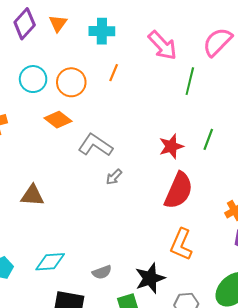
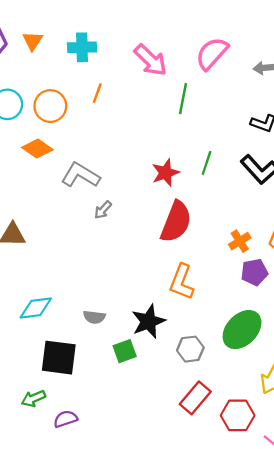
gray semicircle: (102, 272) -> (94, 317), turned 30

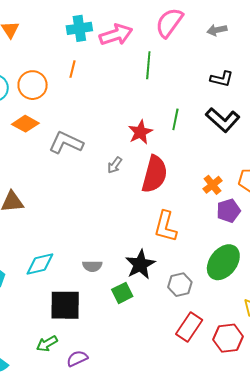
cyan cross: (82, 47) -> (79, 28), moved
pink arrow: (151, 60) -> (116, 35), turned -56
gray arrow: (103, 210) -> (115, 165), moved

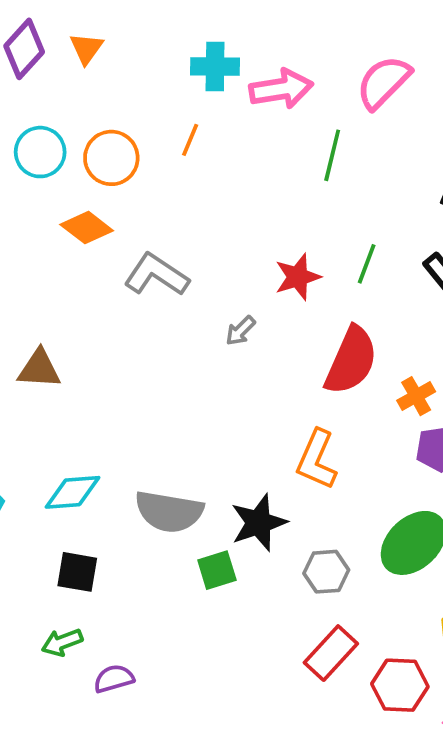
red semicircle: (155, 174) -> (351, 361), moved
gray semicircle: (92, 266) -> (169, 512), size x1.8
black square: (65, 305) -> (77, 572), moved, size x0.7

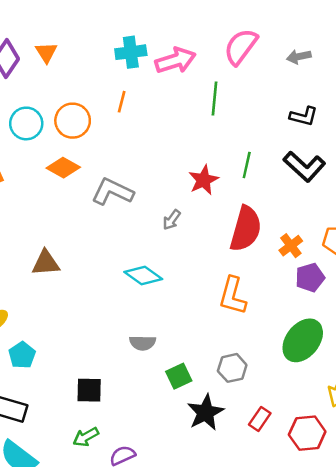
cyan diamond: (73, 492) -> (143, 275), moved, turned 48
gray semicircle: (169, 512) -> (142, 343), size x0.6
black star: (259, 523) -> (206, 412), moved
gray hexagon: (326, 572) -> (232, 368), moved
red rectangle: (331, 653) -> (260, 419), size x0.7

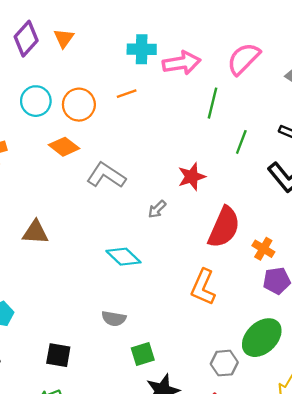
orange line: (122, 102) -> (127, 94), turned 48
green line: (247, 165) -> (241, 142), moved
orange cross: (291, 246) -> (263, 249), turned -30
gray hexagon: (232, 368) -> (224, 363), moved

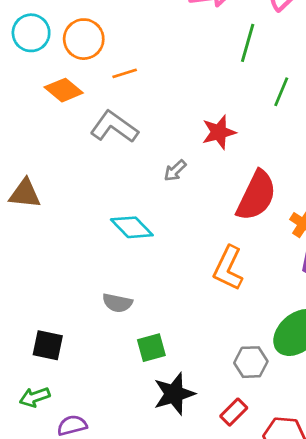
orange line: (127, 94) -> (125, 73), moved

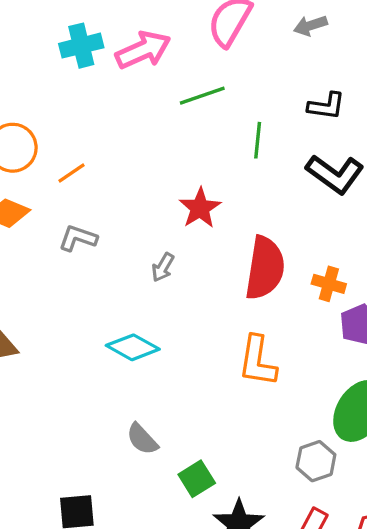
green line: (248, 43) -> (202, 96), turned 72
gray L-shape: (114, 127) -> (78, 238), size x0.7
gray semicircle: (117, 303) -> (142, 439), turned 52

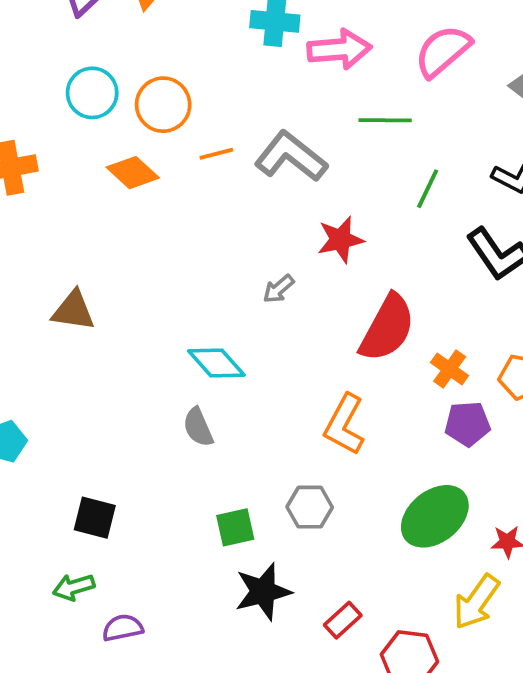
gray L-shape: (78, 238) -> (291, 156), moved, size x1.6
gray semicircle: (142, 439) -> (198, 427), moved
gray hexagon: (316, 461) -> (310, 507), moved

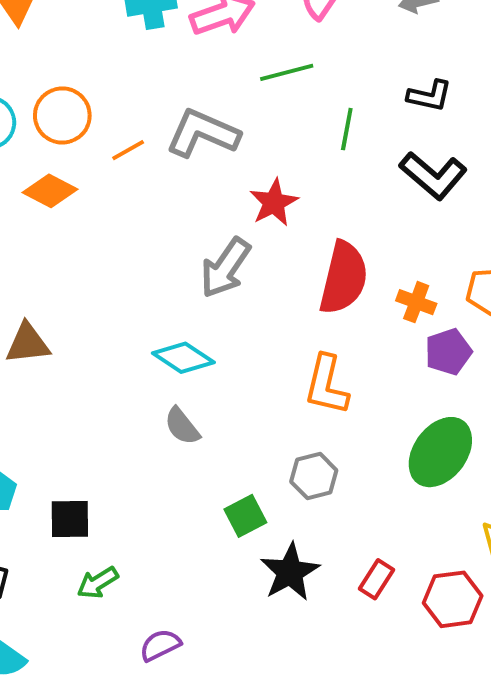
gray arrow: (279, 289) -> (225, 268), size x1.8
black square: (95, 518) -> (70, 519), moved
green arrow: (74, 587) -> (98, 583), moved

